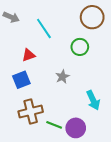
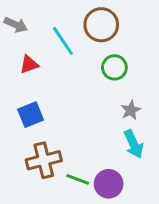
brown circle: (92, 17) -> (101, 25), moved
red triangle: (29, 55) -> (29, 64), moved
gray star: (62, 77) -> (131, 110), moved

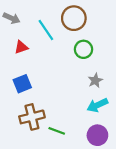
cyan arrow: (134, 144) -> (97, 105), turned 90
purple circle: (109, 184) -> (97, 135), moved

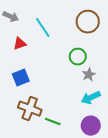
brown circle: (74, 18) -> (88, 22), moved
green circle: (83, 49) -> (78, 57), moved
brown cross: (32, 117) -> (30, 109), turned 35

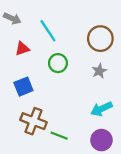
brown circle: (88, 22) -> (100, 39), moved
green circle: (78, 57) -> (58, 63), moved
gray star: (89, 75) -> (99, 71), moved

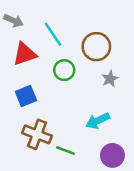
brown circle: (100, 39) -> (96, 47), moved
red triangle: (22, 49) -> (25, 54), size x1.5
cyan arrow: (101, 109) -> (98, 121), moved

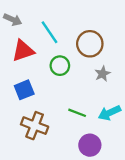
cyan arrow: (98, 121) -> (109, 113), moved
green line: (65, 150) -> (77, 113), moved
purple circle: (112, 155) -> (90, 145), moved

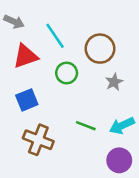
purple circle: (90, 145) -> (119, 160), moved

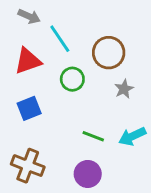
gray arrow: (14, 22) -> (29, 16), moved
brown cross: (38, 140) -> (28, 166), moved
purple circle: (119, 160) -> (88, 174), moved

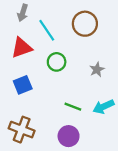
gray arrow: (29, 16) -> (23, 13), turned 84
brown circle: (109, 53) -> (85, 24), moved

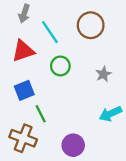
green line: (73, 107) -> (41, 114), moved, turned 42

